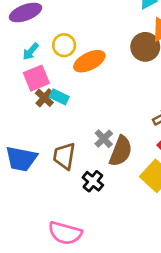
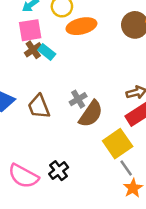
brown trapezoid: (64, 156) -> (39, 106), turned -44
black cross: (93, 181) -> (59, 171), moved

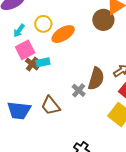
cyan rectangle: (47, 52) -> (43, 62), turned -32
brown semicircle: (91, 114) -> (96, 79), moved

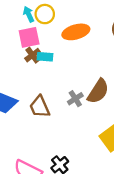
yellow circle: (43, 24) -> (45, 14), moved
cyan arrow: (19, 31) -> (29, 14), turned 104

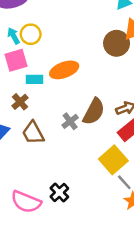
orange ellipse: (76, 32) -> (64, 70), moved
brown cross: (33, 55) -> (20, 102), moved

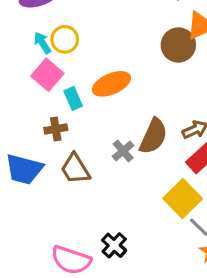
pink square: (16, 60) -> (47, 75), turned -30
cyan rectangle: (35, 79) -> (73, 98), turned 70
brown cross: (20, 102) -> (56, 129), turned 35

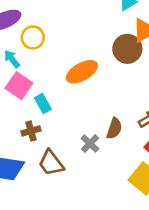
yellow circle: (65, 39) -> (33, 37), moved
orange ellipse: (111, 84) -> (82, 72), moved
brown semicircle: (153, 136) -> (114, 128), size x0.7

